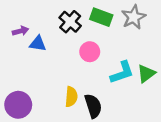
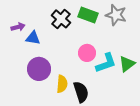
gray star: (134, 17) -> (116, 15), turned -30
pink circle: (90, 52) -> (87, 53), moved
purple circle: (18, 105) -> (39, 69), moved

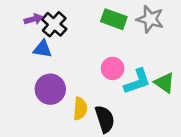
black cross: (61, 19) -> (54, 24), moved
purple arrow: (18, 27) -> (33, 19), moved
green triangle: (127, 64) -> (164, 83), turned -48

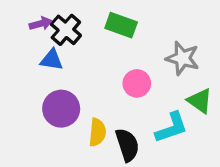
green rectangle: (114, 19) -> (121, 25), moved
gray star: (150, 19) -> (182, 58), moved
cyan L-shape: (137, 81) -> (171, 128), moved

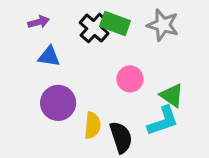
black cross: (66, 30) -> (94, 28), moved
gray star: (182, 58) -> (163, 25), moved
green triangle: (200, 101) -> (172, 95), moved

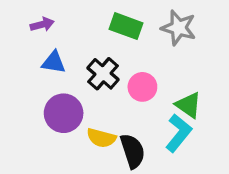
black cross: (94, 28) -> (103, 74), moved
cyan L-shape: (163, 121) -> (179, 133), turned -32
yellow semicircle: (93, 125) -> (101, 138), turned 100

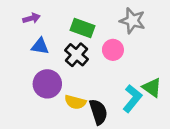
green rectangle: (126, 26) -> (83, 28), moved
pink circle: (142, 87) -> (113, 50), moved
green triangle: (188, 105) -> (152, 88), moved

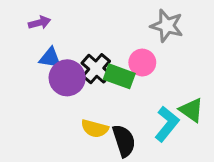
green rectangle: (83, 28) -> (119, 76), moved
purple circle: (47, 84) -> (67, 78), moved

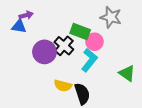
blue triangle: (50, 58) -> (19, 26), moved
green rectangle: (119, 76) -> (80, 31), moved
cyan L-shape: (167, 124) -> (89, 60), moved

